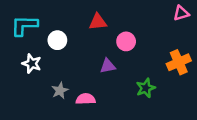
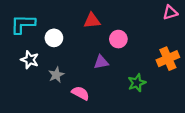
gray star: (60, 90) -> (56, 75), moved
pink semicircle: (86, 99) -> (80, 93), turned 30

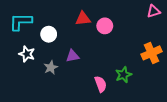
pink circle: (118, 39) -> (105, 26), moved
purple triangle: (101, 62) -> (73, 56), moved
pink semicircle: (80, 93) -> (101, 84), moved, turned 42

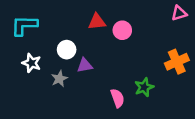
white circle: (49, 34) -> (67, 50), moved

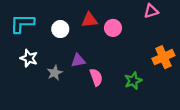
pink triangle: (179, 13) -> (151, 11), moved
white circle: (67, 50) -> (60, 29), moved
pink semicircle: (117, 98) -> (96, 77), moved

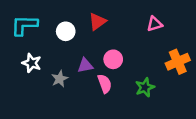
pink triangle: (151, 11) -> (155, 24), moved
red triangle: (89, 20) -> (97, 22), turned -30
pink circle: (113, 28) -> (113, 59), moved

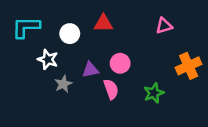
red triangle: (97, 22) -> (103, 23), turned 36
white star: (32, 63) -> (48, 59), moved

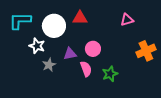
white circle: (70, 34) -> (54, 26), size x1.5
green star: (154, 93) -> (110, 74), moved

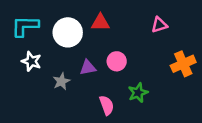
white star: (37, 46) -> (31, 61), moved
pink semicircle: (86, 69) -> (107, 105), moved

